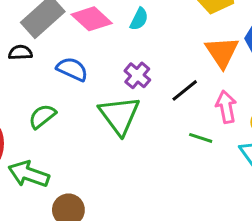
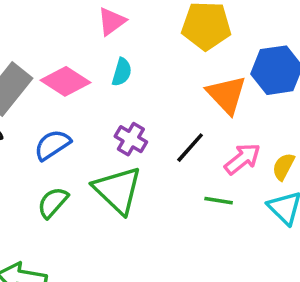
blue semicircle: (72, 69) -> (52, 145), turned -48
pink arrow: (226, 107) -> (242, 159), turned 72
green semicircle: (42, 116) -> (53, 202), moved

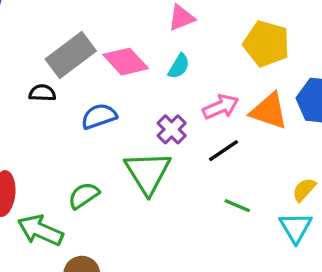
orange triangle: (227, 95) -> (269, 111), turned -42
pink arrow: (242, 159) -> (221, 107), moved
green semicircle: (53, 202) -> (84, 196), moved

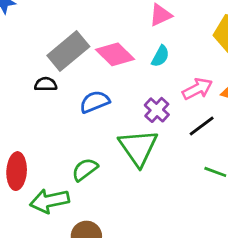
green arrow: (40, 230) -> (49, 201), turned -33

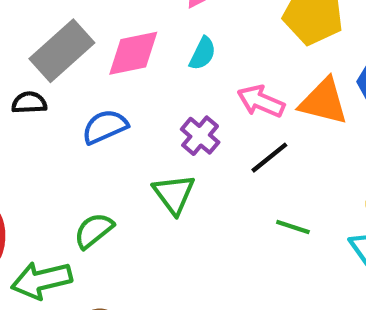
pink diamond: (115, 54) -> (133, 53), turned -54
pink arrow: (197, 89) -> (261, 101), turned -128
green triangle: (138, 148) -> (174, 194), size x0.7

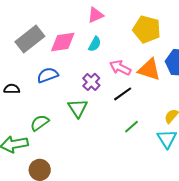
black semicircle: (29, 103) -> (12, 89), moved
green line: (293, 227) -> (132, 127), turned -63

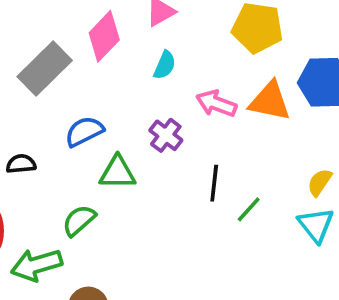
pink diamond: (63, 42) -> (104, 36), moved, turned -32
black line: (123, 94) -> (214, 183), moved, turned -42
green triangle: (78, 108) -> (118, 173), moved, turned -50

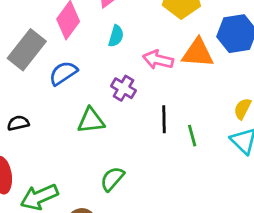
blue semicircle: (84, 131) -> (63, 73), moved
green line: (249, 209) -> (192, 136), turned -50
green semicircle: (79, 220) -> (112, 179), moved

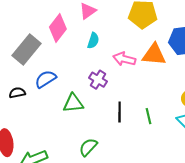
blue semicircle: (63, 73) -> (46, 79), moved
black line: (164, 119) -> (120, 112), moved
black semicircle: (18, 123) -> (17, 93), moved

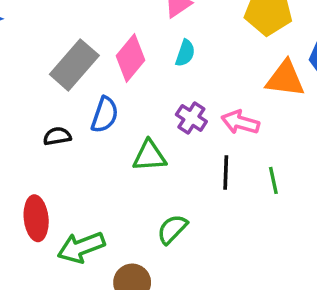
pink diamond: (58, 28) -> (130, 58), moved
pink arrow: (124, 59) -> (240, 122), moved
blue semicircle: (46, 79) -> (105, 115), turned 140

